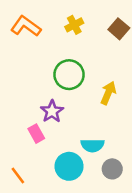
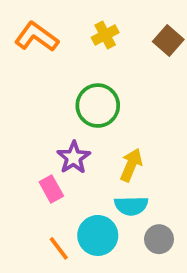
yellow arrow: (108, 93) -> (131, 165), moved
orange line: (18, 175) -> (59, 248), moved

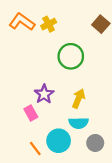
yellow cross: (105, 35) -> (49, 24), moved
green circle: (98, 106) -> (71, 56), moved

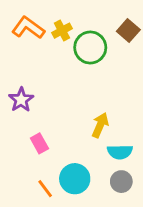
green circle: (71, 56) -> (90, 48), moved
purple star: (44, 94) -> (21, 100), moved
cyan semicircle: (79, 123) -> (120, 152), moved

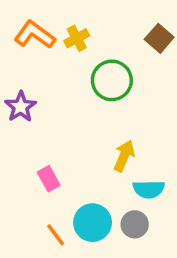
green circle: (90, 48) -> (112, 80), moved
purple star: (21, 100) -> (21, 107), moved
gray circle: (121, 182) -> (135, 224), moved

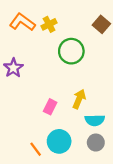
pink rectangle: (49, 179) -> (50, 107), moved, turned 56
gray circle: (135, 224) -> (96, 143), moved

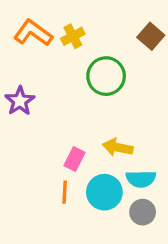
yellow arrow: (79, 99) -> (118, 147), turned -102
cyan circle: (59, 141) -> (104, 192), moved
orange line: (36, 149) -> (65, 192), moved, turned 40

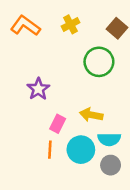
yellow cross: (73, 36) -> (71, 24), moved
green circle: (106, 76) -> (99, 62), moved
purple star: (20, 101) -> (38, 89), moved

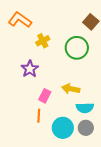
yellow cross: (71, 24) -> (43, 41), moved
cyan circle: (81, 150) -> (63, 128), moved

